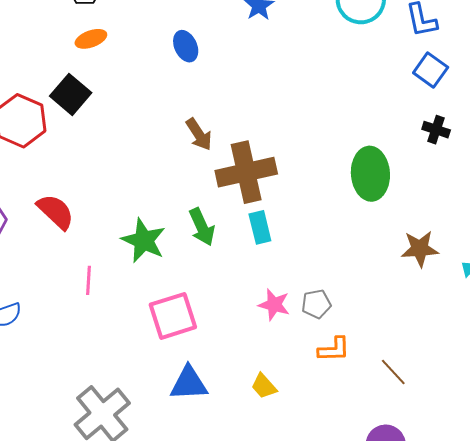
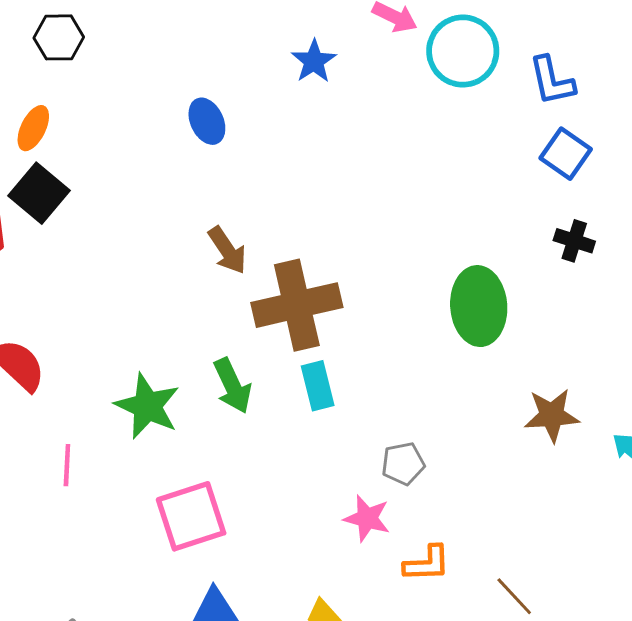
orange ellipse: (91, 39) -> (33, 128), moved, turned -44
gray pentagon: (316, 304) -> (403, 464), moved
pink star: (274, 305) -> (367, 518), moved

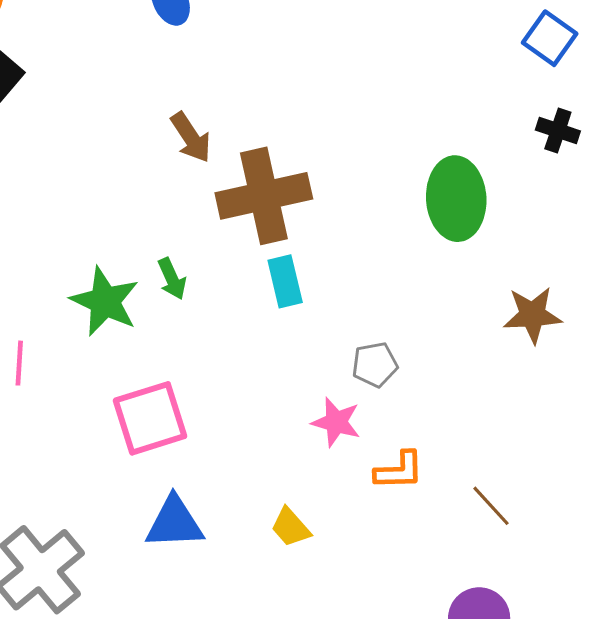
green arrow: (232, 386) -> (172, 279), moved, size x0.7

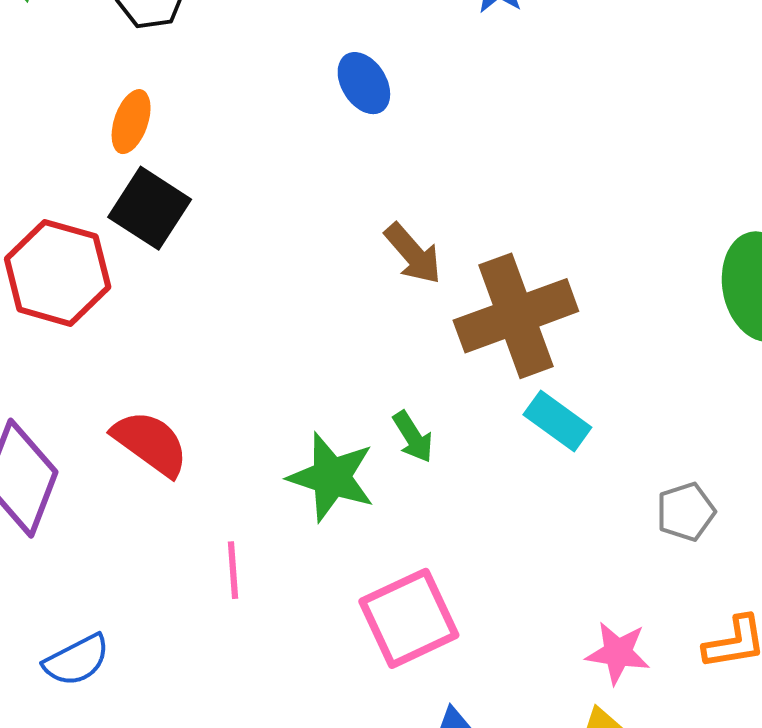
cyan rectangle: (285, 281) -> (557, 421), turned -33
pink star: (336, 422) -> (618, 653), moved

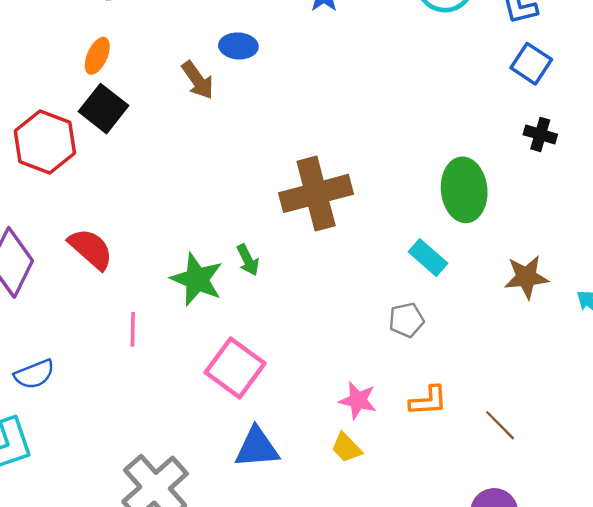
blue ellipse: (364, 83) -> (238, 46), turned -60
brown arrow: (413, 254) -> (198, 80), moved
cyan rectangle: (557, 421) -> (428, 258), moved
pink square: (409, 618) -> (235, 368), turned -34

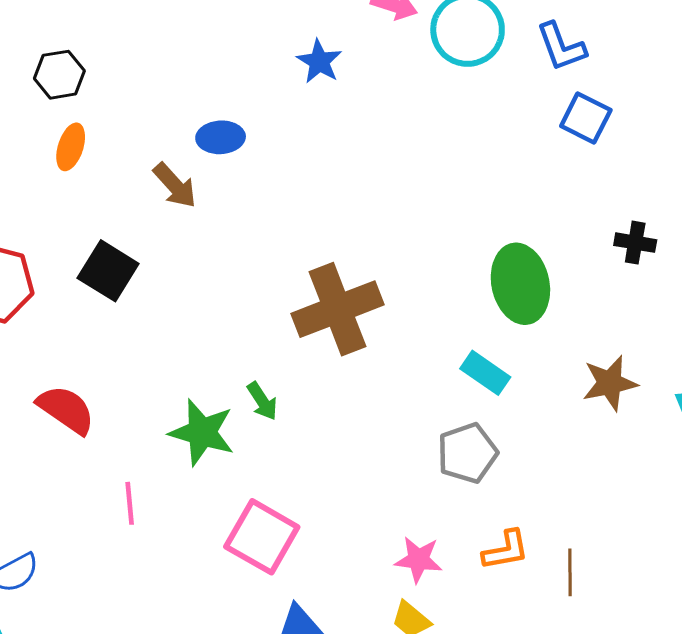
orange ellipse: (97, 56) -> (71, 147), moved
black square: (103, 109) -> (108, 271), moved
black cross: (540, 134) -> (635, 243), moved
gray pentagon: (406, 320) -> (467, 453), size x1.4
brown line: (500, 425) -> (570, 572), moved, turned 51

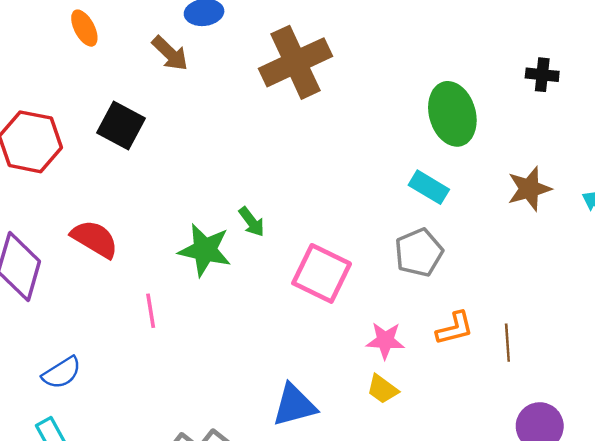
orange ellipse: (71, 147) -> (84, 28), turned -42
brown cross: (337, 309) -> (296, 62), moved
pink square: (262, 537) -> (322, 273), moved

